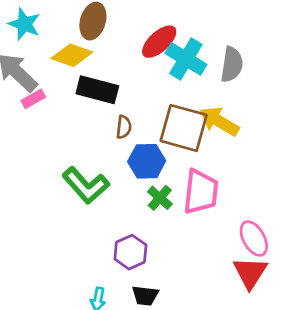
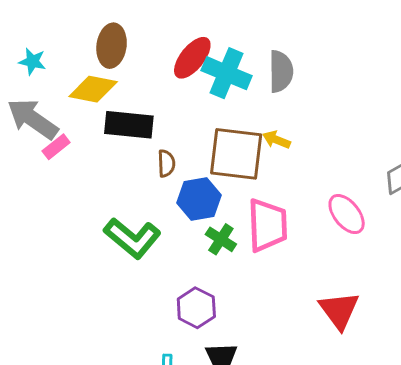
cyan star: (24, 24) -> (32, 61), size x0.7
yellow arrow: (219, 121) -> (276, 140), size x0.6
pink ellipse: (254, 239) -> (347, 214), moved

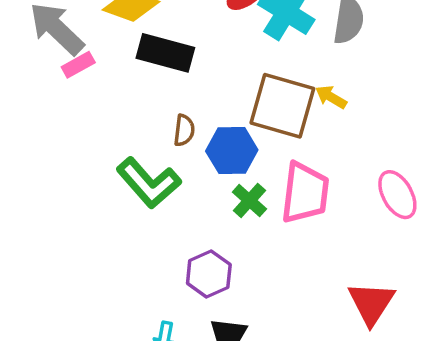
brown semicircle: (166, 163) -> (184, 130), moved

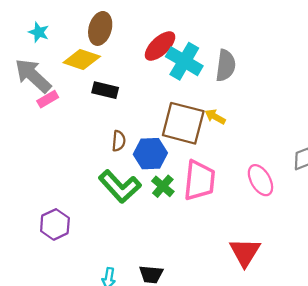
black rectangle: (165, 53) -> (105, 90), size x0.7
green L-shape: (149, 183) -> (120, 186), moved
purple hexagon: (209, 274) -> (55, 224), moved

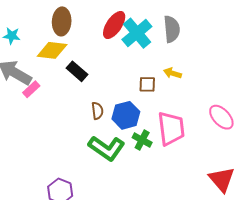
cyan cross: (184, 61) -> (137, 33), turned 32
black rectangle: (105, 90) -> (77, 71), turned 40
brown square: (183, 123) -> (147, 84), size x0.5

